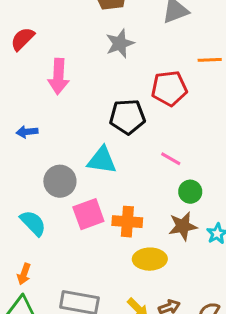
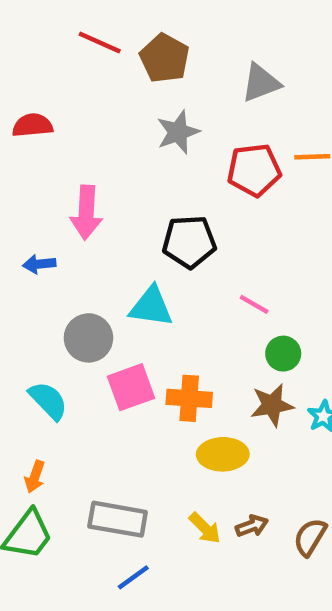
red semicircle: (23, 39) -> (33, 125), turned 40
pink arrow: (58, 76) -> (86, 213), moved
red pentagon: (169, 88) -> (254, 170), moved

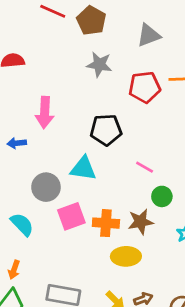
gray star: (178, 132) -> (99, 65), turned 30
brown star: (272, 405) -> (141, 222), moved

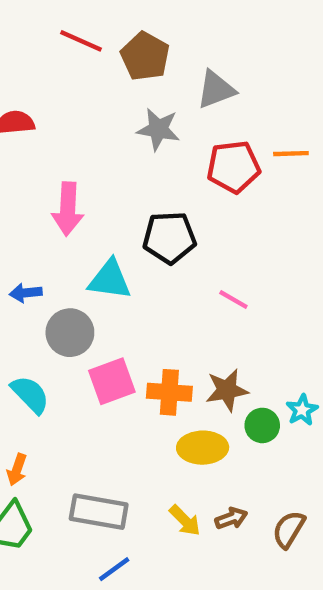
gray triangle: (149, 35) -> (216, 89), moved
blue arrow: (17, 143) -> (26, 293), moved
cyan triangle: (83, 168) -> (110, 280), moved
green circle: (162, 196) -> (262, 425), moved

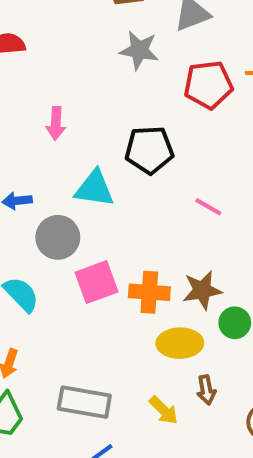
pink arrow: (68, 209) -> (56, 123), size x0.7
brown arrow: (231, 518) -> (206, 390), moved, turned 100

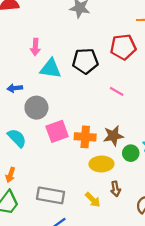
red pentagon: (208, 85) -> (123, 47), moved
cyan triangle: (94, 189) -> (51, 69), moved

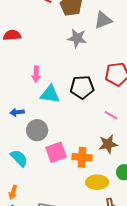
brown star: (113, 136) -> (108, 144), moved

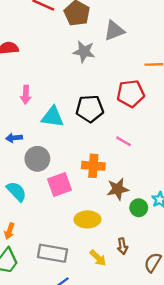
pink arrow: (36, 74) -> (26, 95), moved
brown star: (108, 144) -> (118, 189), moved
orange cross: (82, 157) -> (93, 166), moved
yellow ellipse: (97, 182) -> (87, 219), moved

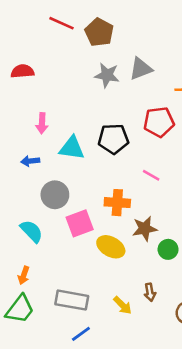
gray triangle: (114, 31) -> (141, 69), moved
blue arrow: (14, 138) -> (30, 161), moved
yellow ellipse: (87, 219) -> (111, 247), moved, turned 30

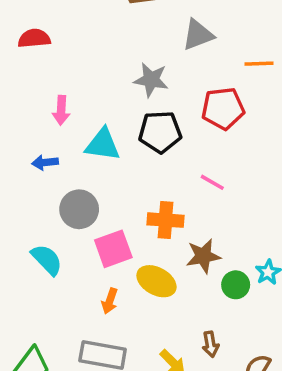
gray star: (107, 75) -> (151, 80), moved
orange arrow: (24, 275) -> (110, 301), moved

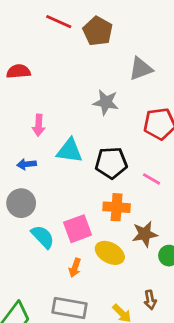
black pentagon: (160, 132) -> (111, 163), moved
gray circle: (79, 209) -> (21, 203), moved
cyan semicircle: (47, 260) -> (43, 237), moved

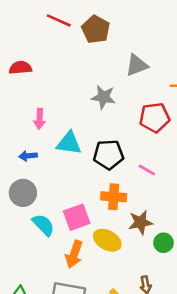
orange arrow: (75, 268) -> (74, 254), size x1.5

